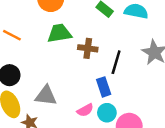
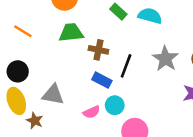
blue rectangle: (104, 87) -> (102, 80), moved, turned -48
cyan circle: (107, 113) -> (115, 105), moved

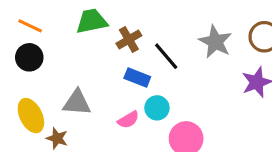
brown cross: (98, 50) -> (129, 39), turned -36
black line: (126, 66) -> (166, 56), turned -55
black circle: (18, 71) -> (29, 57), moved

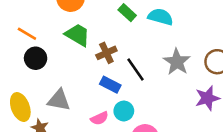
green trapezoid: (92, 21) -> (78, 35), turned 36
black circle: (29, 57) -> (36, 58), moved

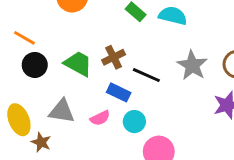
green trapezoid: (78, 35) -> (78, 64), moved
black line: (136, 70) -> (146, 75), turned -30
pink semicircle: (99, 118) -> (100, 118), moved

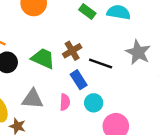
blue rectangle: (119, 92) -> (79, 80), turned 36
pink semicircle: (100, 118) -> (65, 102), turned -56

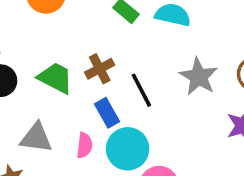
black line: (101, 63) -> (141, 90), turned 40
cyan circle: (94, 103) -> (128, 149), size x1.5

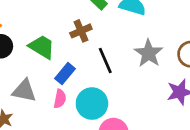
brown cross: (100, 69) -> (81, 31), moved
blue rectangle: (107, 113) -> (65, 74), moved, turned 65

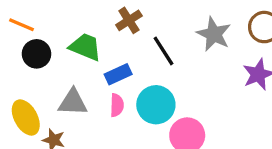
blue rectangle: (65, 74) -> (118, 74), turned 35

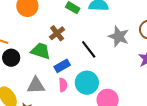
brown cross: (129, 20) -> (57, 33), moved

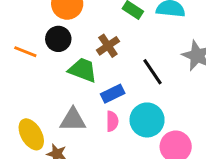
black circle: (11, 58) -> (58, 39), moved

